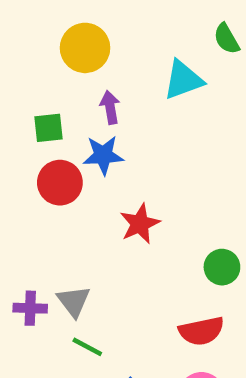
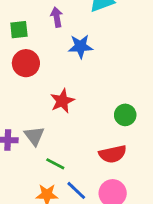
blue star: (103, 155) -> (80, 46), moved
red star: (140, 224) -> (62, 101), moved
green line: (87, 347) -> (55, 164), moved

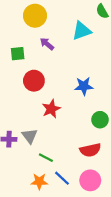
purple arrow: (57, 17) -> (47, 44), turned -40
blue star: (80, 46) -> (84, 86), moved
red circle: (26, 63) -> (34, 81), moved

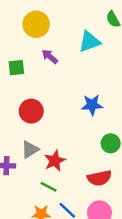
red circle: (34, 81) -> (31, 111), moved
red star: (51, 109) -> (55, 161), moved
gray triangle: (30, 136) -> (30, 150), moved, turned 35

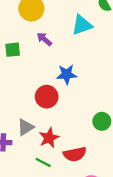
blue star: (92, 105) -> (67, 74), moved
red circle: (31, 111) -> (47, 97), moved
red semicircle: (99, 178) -> (75, 154), moved

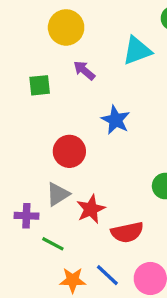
blue star: (67, 74) -> (116, 120), turned 30
red circle: (47, 97) -> (69, 151), moved
green line: (43, 162) -> (53, 244), moved

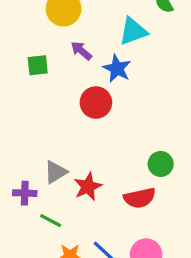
blue star: (116, 120) -> (117, 69), moved
red circle: (69, 151) -> (96, 102), moved
red semicircle: (127, 232) -> (140, 198), moved

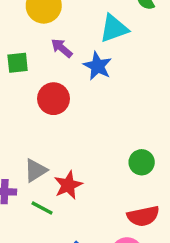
red circle: (96, 102) -> (53, 99), moved
red semicircle: (140, 198) -> (143, 216), moved
green line: (51, 221) -> (42, 208), moved

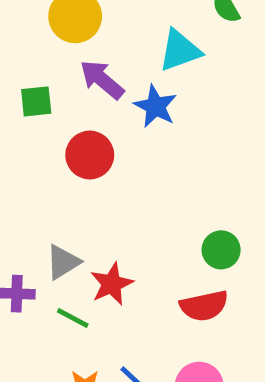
purple arrow: (62, 48) -> (102, 80), size x1.4
red semicircle: (143, 216) -> (204, 306), moved

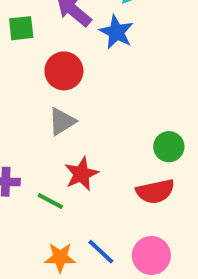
gray triangle: (63, 262) -> (62, 121), moved

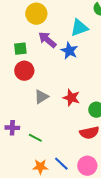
red circle: (64, 71) -> (24, 71), moved
red star: (81, 174) -> (71, 98), moved, turned -30

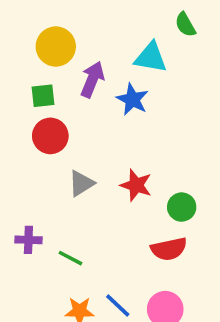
yellow circle: (36, 14) -> (56, 47), moved
cyan triangle: (79, 28) -> (151, 57), turned 30
purple arrow: (47, 40) -> (92, 79), turned 72

